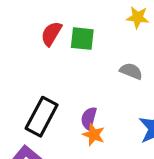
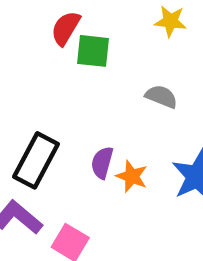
red semicircle: (51, 34) -> (66, 28), moved
orange star: (94, 135) -> (132, 176), moved

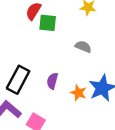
orange star: (132, 176) -> (78, 93), moved

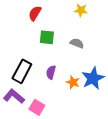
green square: (48, 23) -> (47, 37), moved

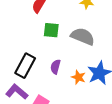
gray semicircle: (77, 43) -> (83, 36), size x1.6

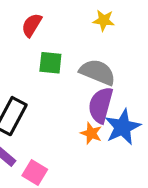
purple semicircle: (55, 67) -> (101, 105), moved, size x1.6

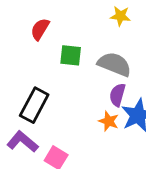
red semicircle: (32, 25) -> (40, 29), moved
purple semicircle: (101, 105) -> (117, 95), size x0.7

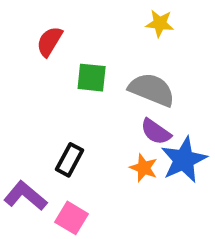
purple semicircle: (117, 95) -> (156, 132), turned -70
black rectangle: (34, 105) -> (69, 160), moved, size x0.7

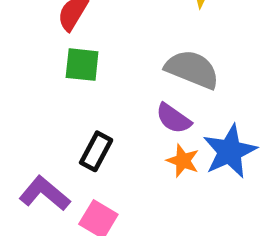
green square: (92, 78) -> (82, 65), moved
purple semicircle: (156, 132) -> (173, 118), moved

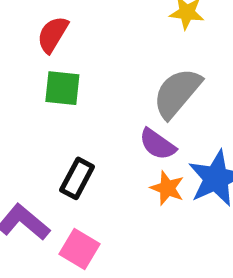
gray semicircle: (192, 69) -> (177, 93), turned -72

